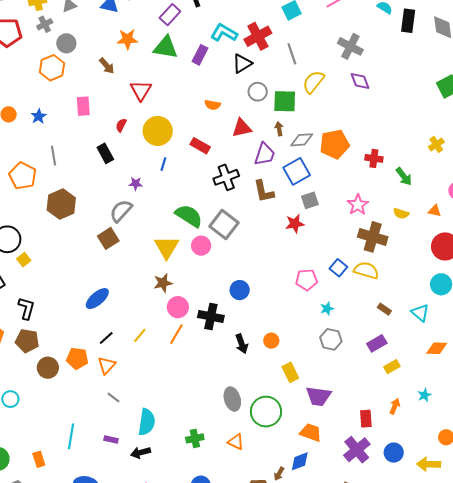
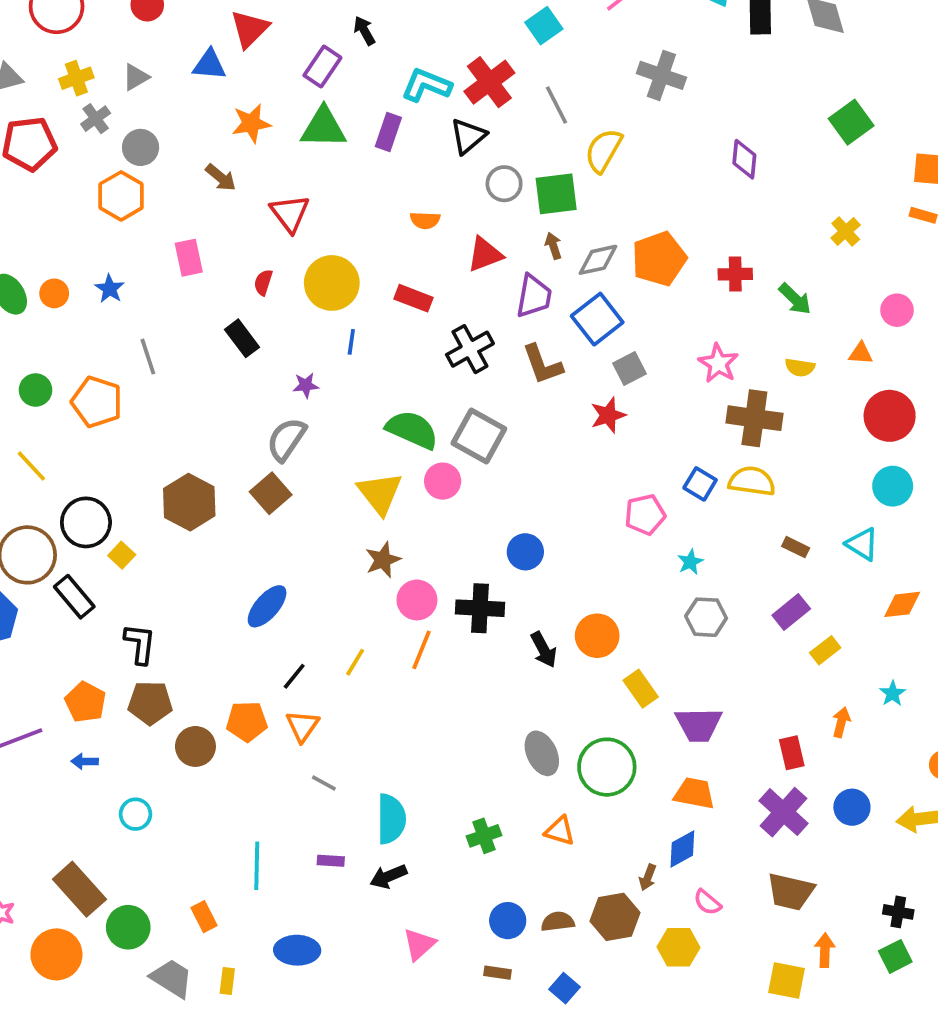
purple diamond: (360, 81) -> (744, 159), moved, turned 35
brown hexagon: (61, 204) -> (189, 502), moved
orange circle: (271, 341) -> (597, 636), size x1.5

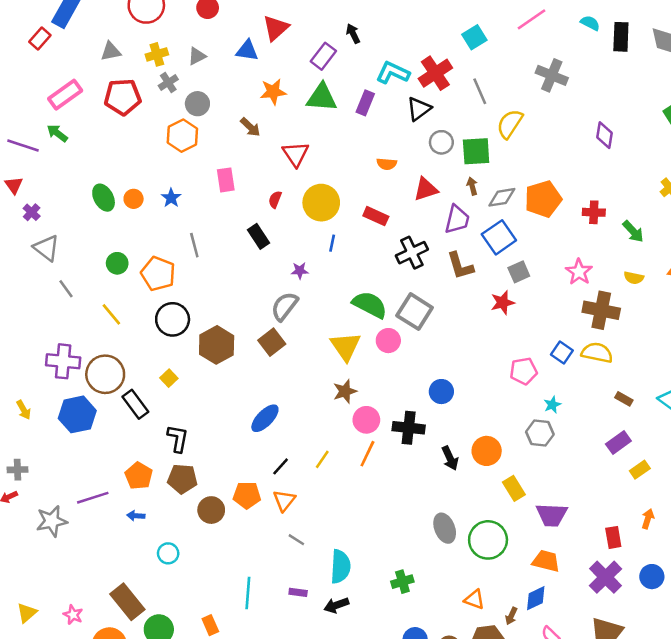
black circle: (86, 522) -> (173, 319), moved
gray hexagon: (706, 617) -> (540, 433), moved
orange triangle: (560, 831) -> (474, 599), moved

